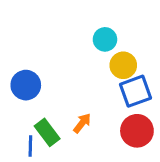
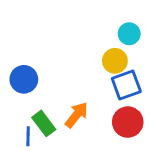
cyan circle: (105, 39) -> (129, 34), moved
orange arrow: (82, 123) -> (76, 115), size x1.4

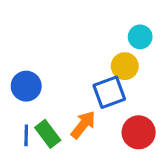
blue square: (126, 85) -> (109, 92), moved
blue line: (28, 136) -> (26, 135), moved

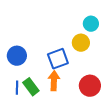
blue square: (109, 92) -> (58, 59), moved
orange arrow: (83, 125) -> (54, 81), turned -36

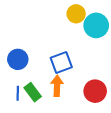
cyan circle: (91, 24) -> (96, 25), size x1.5
yellow circle: (81, 43) -> (76, 14), moved

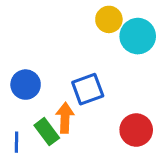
orange arrow: (57, 86) -> (65, 118), moved
blue line: (18, 93) -> (16, 142), moved

